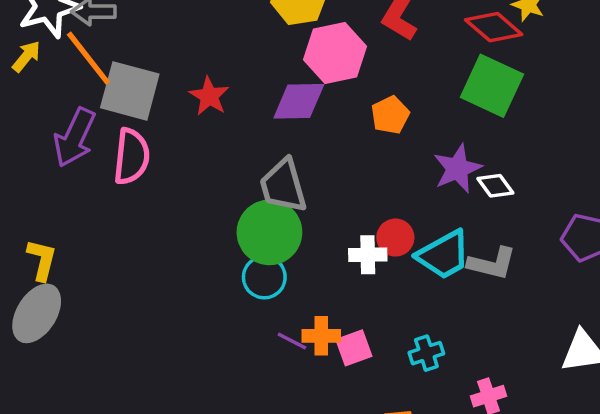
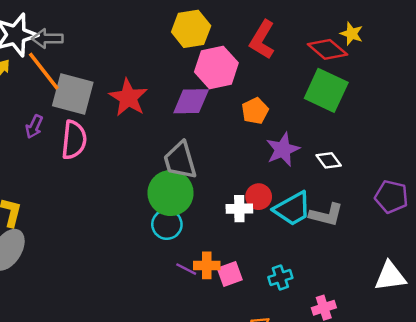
red star: (209, 96) -> (128, 98), size x1.4
purple arrow: (75, 138) -> (34, 127), size x0.6
purple star: (457, 169) -> (283, 150), moved

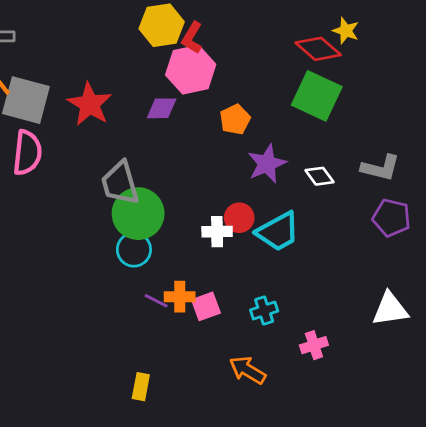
red L-shape: (262, 40) -> (192, 38), moved, size x0.7
purple diamond: (191, 101) -> (162, 108), size x0.7
gray trapezoid: (180, 160) -> (120, 183), moved
gray L-shape: (326, 215) -> (380, 168), moved

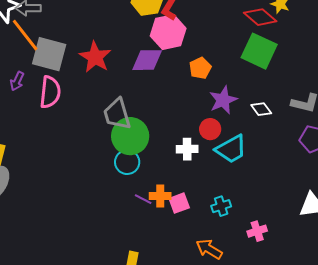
purple diamond: (162, 108) -> (147, 60), size x1.4
red circle: (239, 218) -> (210, 129), moved

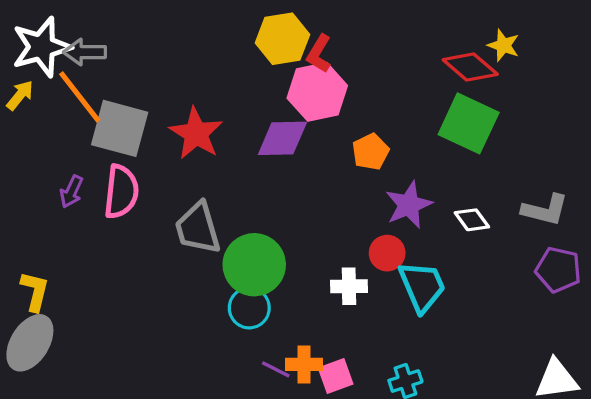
purple arrow: (17, 81) -> (71, 192), moved
gray trapezoid: (117, 114) -> (198, 228), moved
cyan trapezoid: (231, 149) -> (422, 286), turned -84

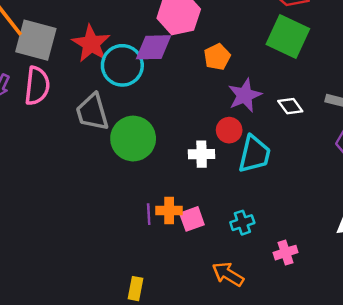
cyan trapezoid: (422, 286) -> (254, 154), turned 36
cyan circle: (249, 308) -> (122, 65), moved, size x1.4
purple line: (276, 369) -> (149, 214), turned 60

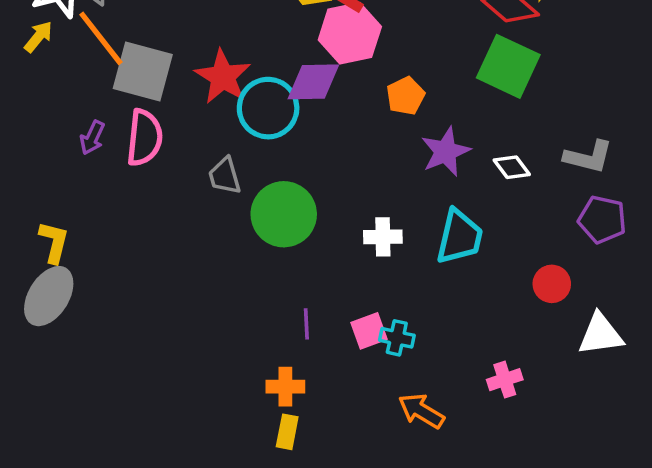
gray trapezoid: (92, 112) -> (225, 176), size x0.7
red circle: (229, 130) -> (552, 284), moved
orange cross: (169, 211) -> (285, 387), moved
cyan cross: (242, 223) -> (397, 338), moved, turned 30

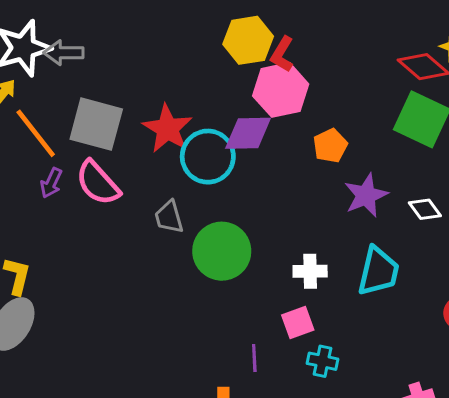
orange line: (101, 38) -> (36, 133), moved
pink semicircle: (144, 138) -> (98, 183), turned 132
purple line: (306, 324) -> (254, 358), moved
pink square: (369, 331) -> (298, 322), moved

